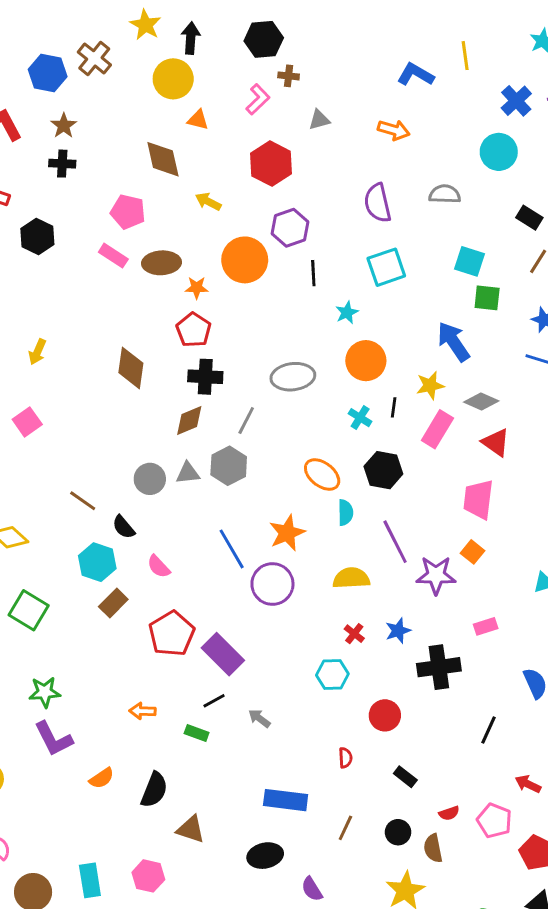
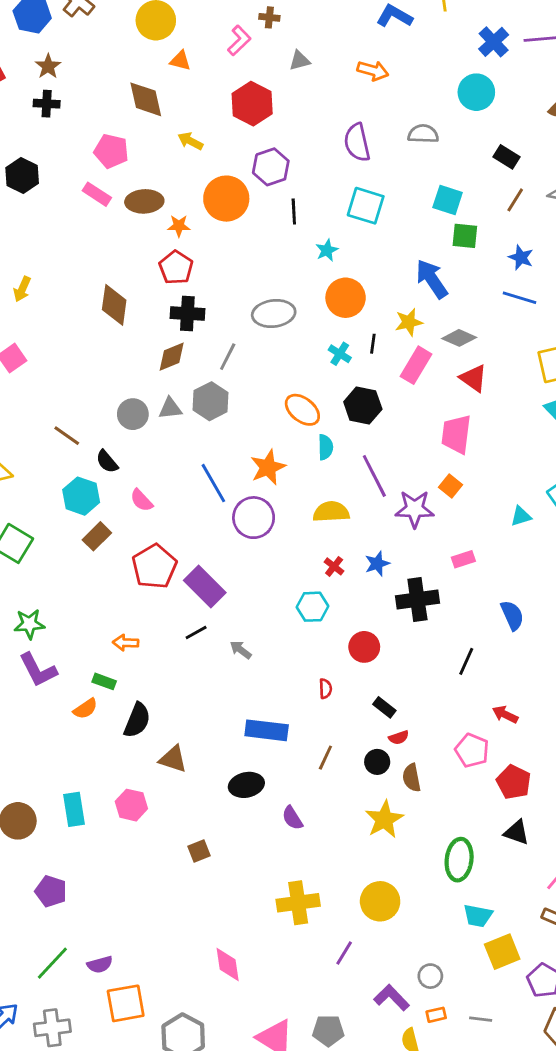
cyan square: (386, 267) -> (366, 206), turned 36
green rectangle: (197, 733) -> (104, 681), moved
red semicircle: (449, 813) -> (399, 737), moved

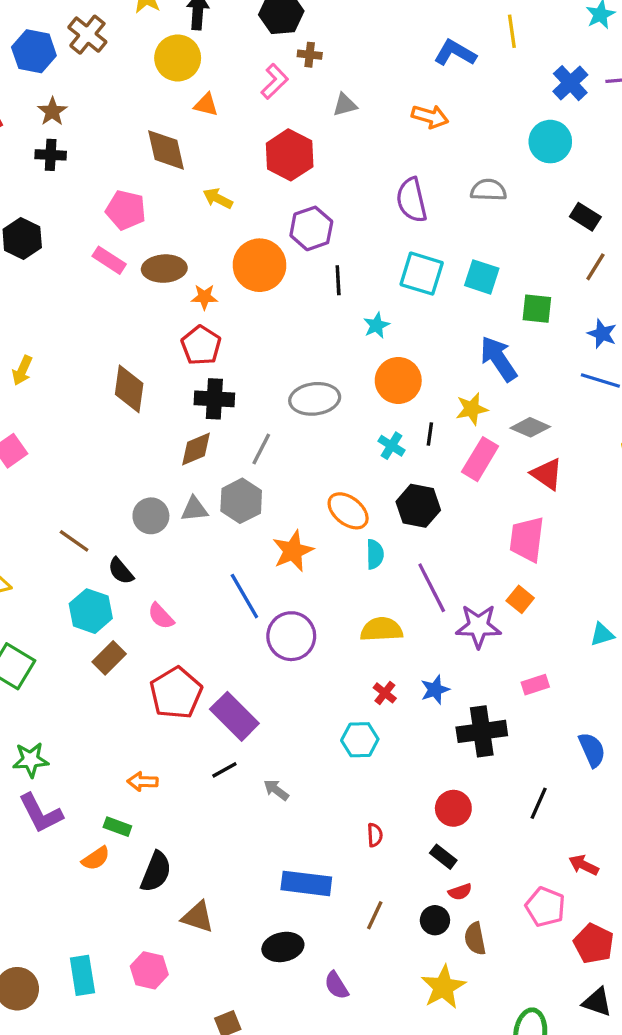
cyan square: (448, 200) -> (482, 277), moved
orange star: (268, 467) -> (293, 551), moved
red circle: (364, 647) -> (453, 808), moved

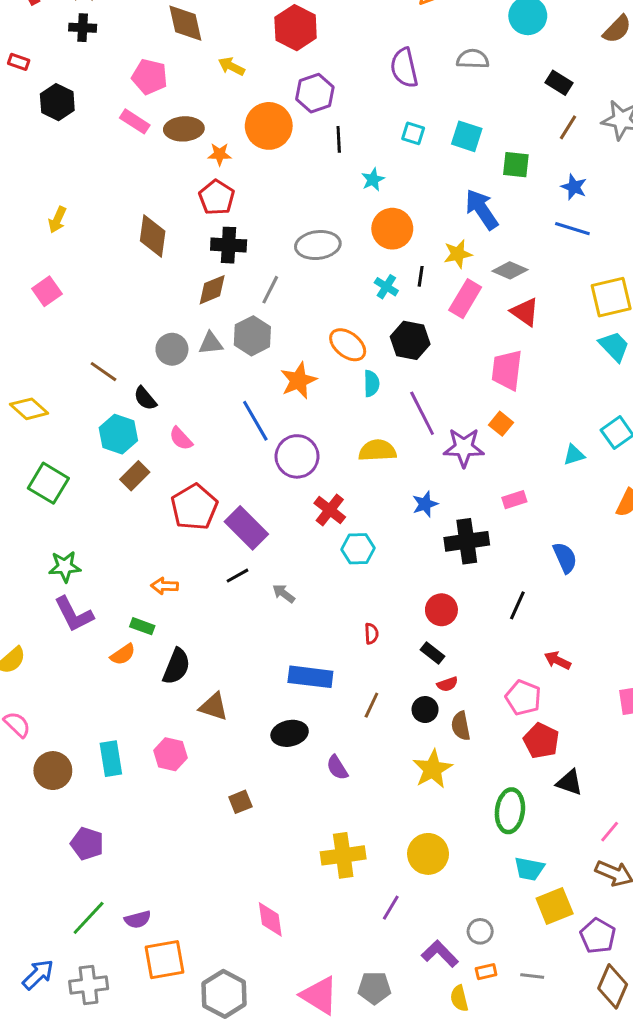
cyan square: (422, 274) -> (413, 133), size x0.6
red cross: (385, 693) -> (330, 510), moved, size x1.5
red pentagon: (594, 944) -> (541, 741), moved

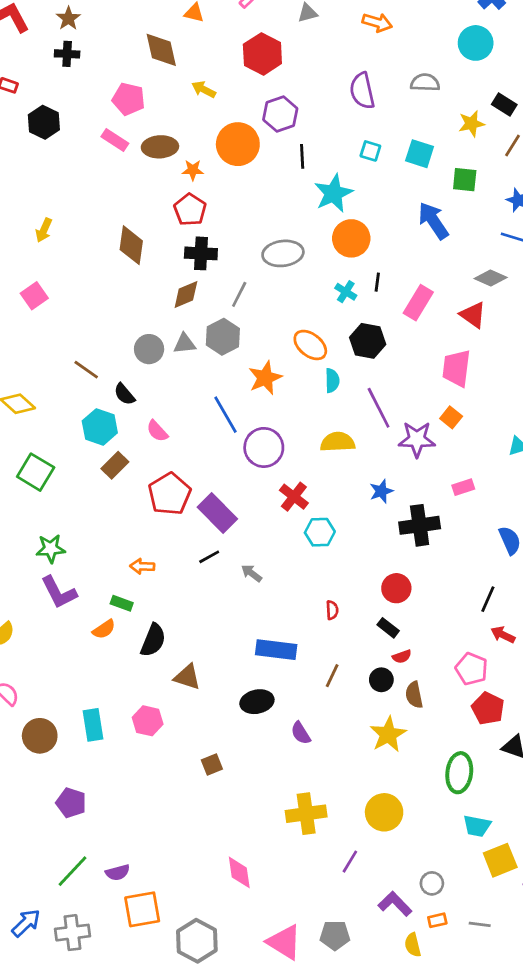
cyan star: (373, 180) -> (334, 193), size x1.8
yellow star: (458, 254) -> (472, 124), moved
gray diamond: (510, 270) -> (491, 278), moved
black line: (517, 605) -> (488, 599), moved

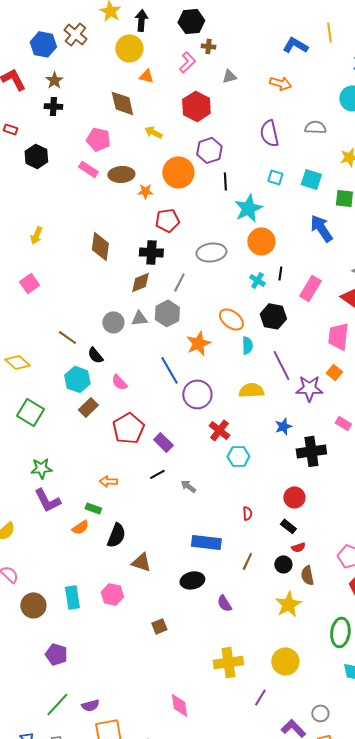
red pentagon: (190, 210) -> (167, 220), moved, turned 30
pink rectangle: (463, 487) -> (343, 423), turned 49
purple rectangle: (217, 513) -> (163, 442), size x0.7

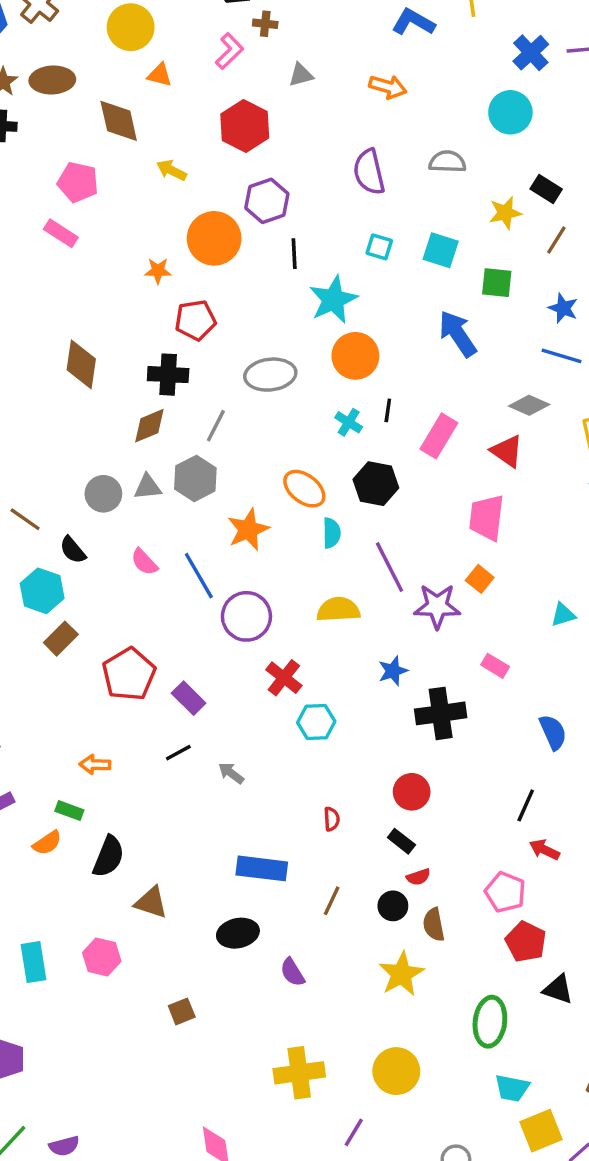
brown ellipse: (121, 174) -> (52, 80), moved
pink semicircle: (119, 382) -> (144, 562), moved

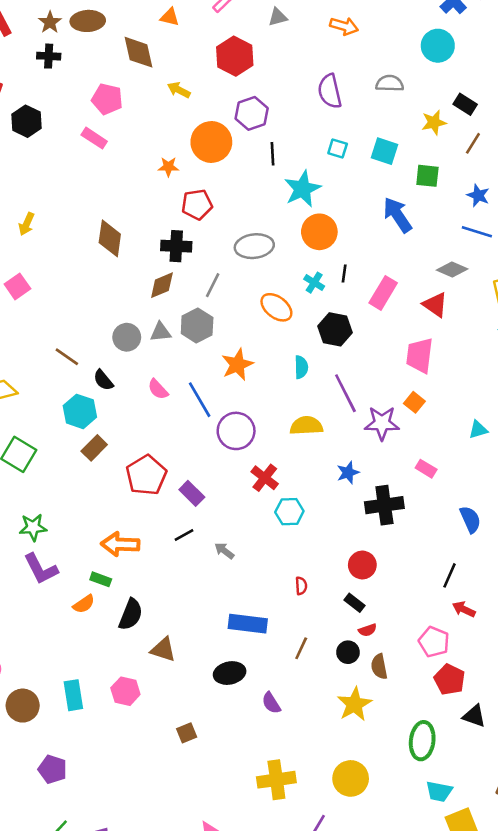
orange ellipse: (304, 489) -> (276, 307), moved
orange arrow: (95, 765) -> (120, 544), size x1.6

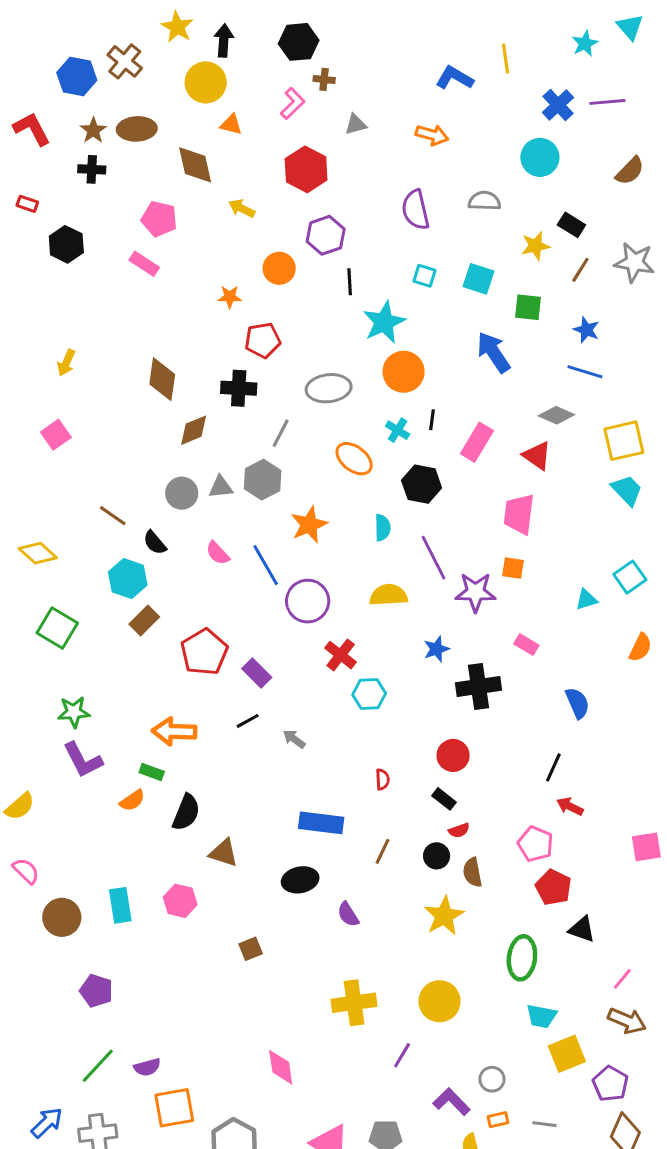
orange circle: (211, 142) -> (279, 268), size x0.7
brown diamond: (162, 285) -> (194, 430), moved
orange square: (414, 402) -> (513, 568), turned -30

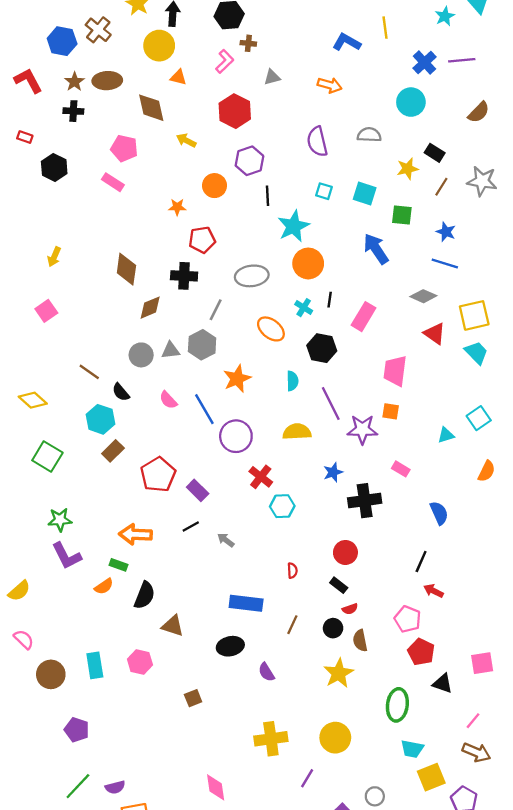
red triangle: (537, 456) -> (435, 333), moved
pink square: (646, 847) -> (482, 663), moved

